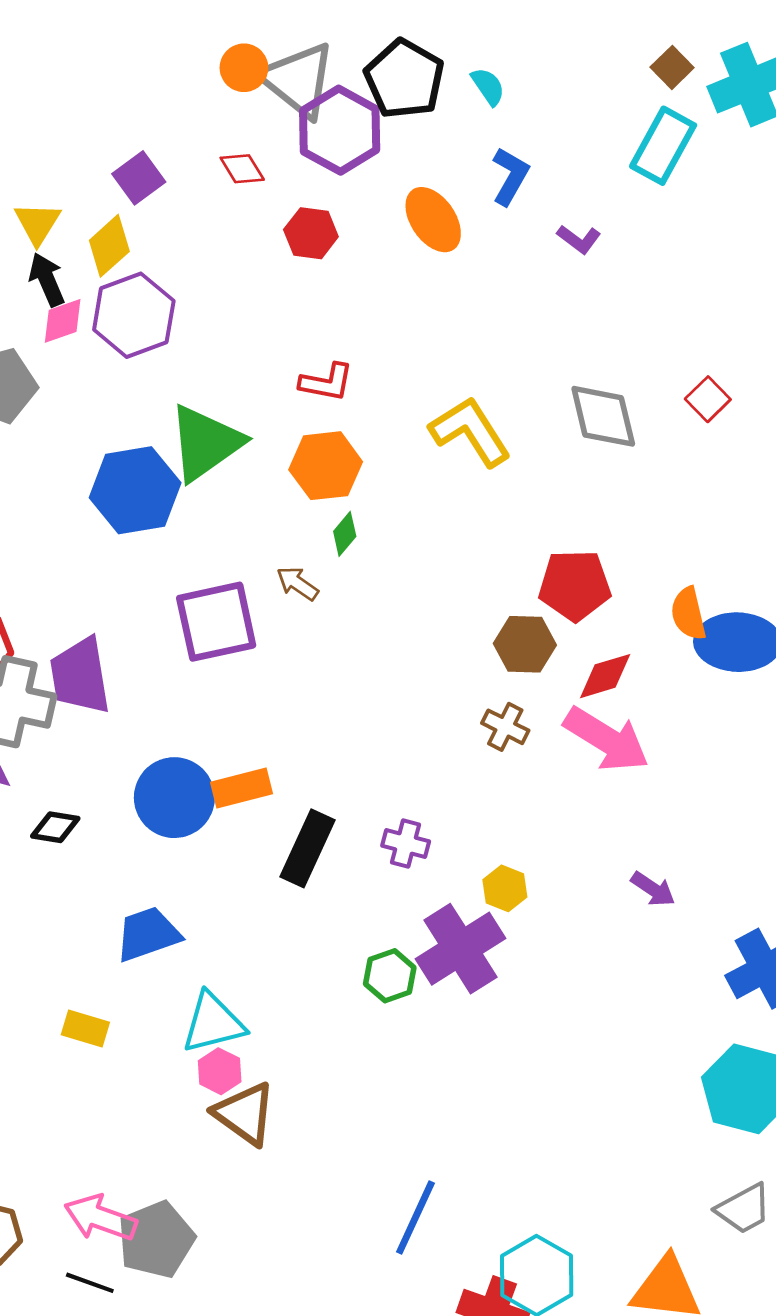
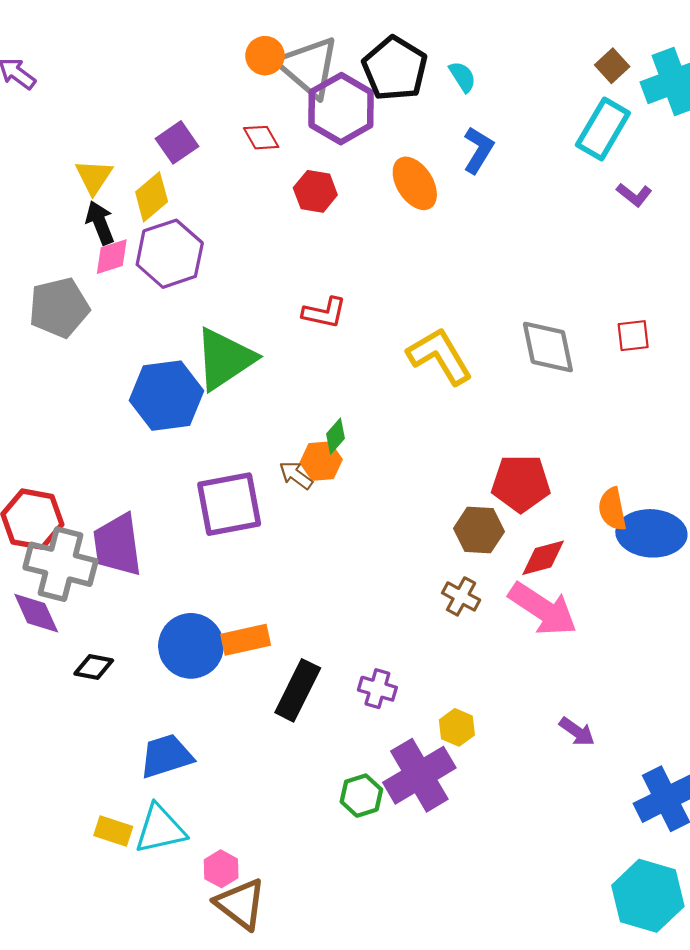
purple L-shape: (579, 239) -> (634, 195), moved
red square: (708, 399) -> (633, 336), turned 36
orange hexagon: (326, 466) -> (321, 461), moved, size x0.7
cyan triangle: (213, 1023) -> (160, 829), moved

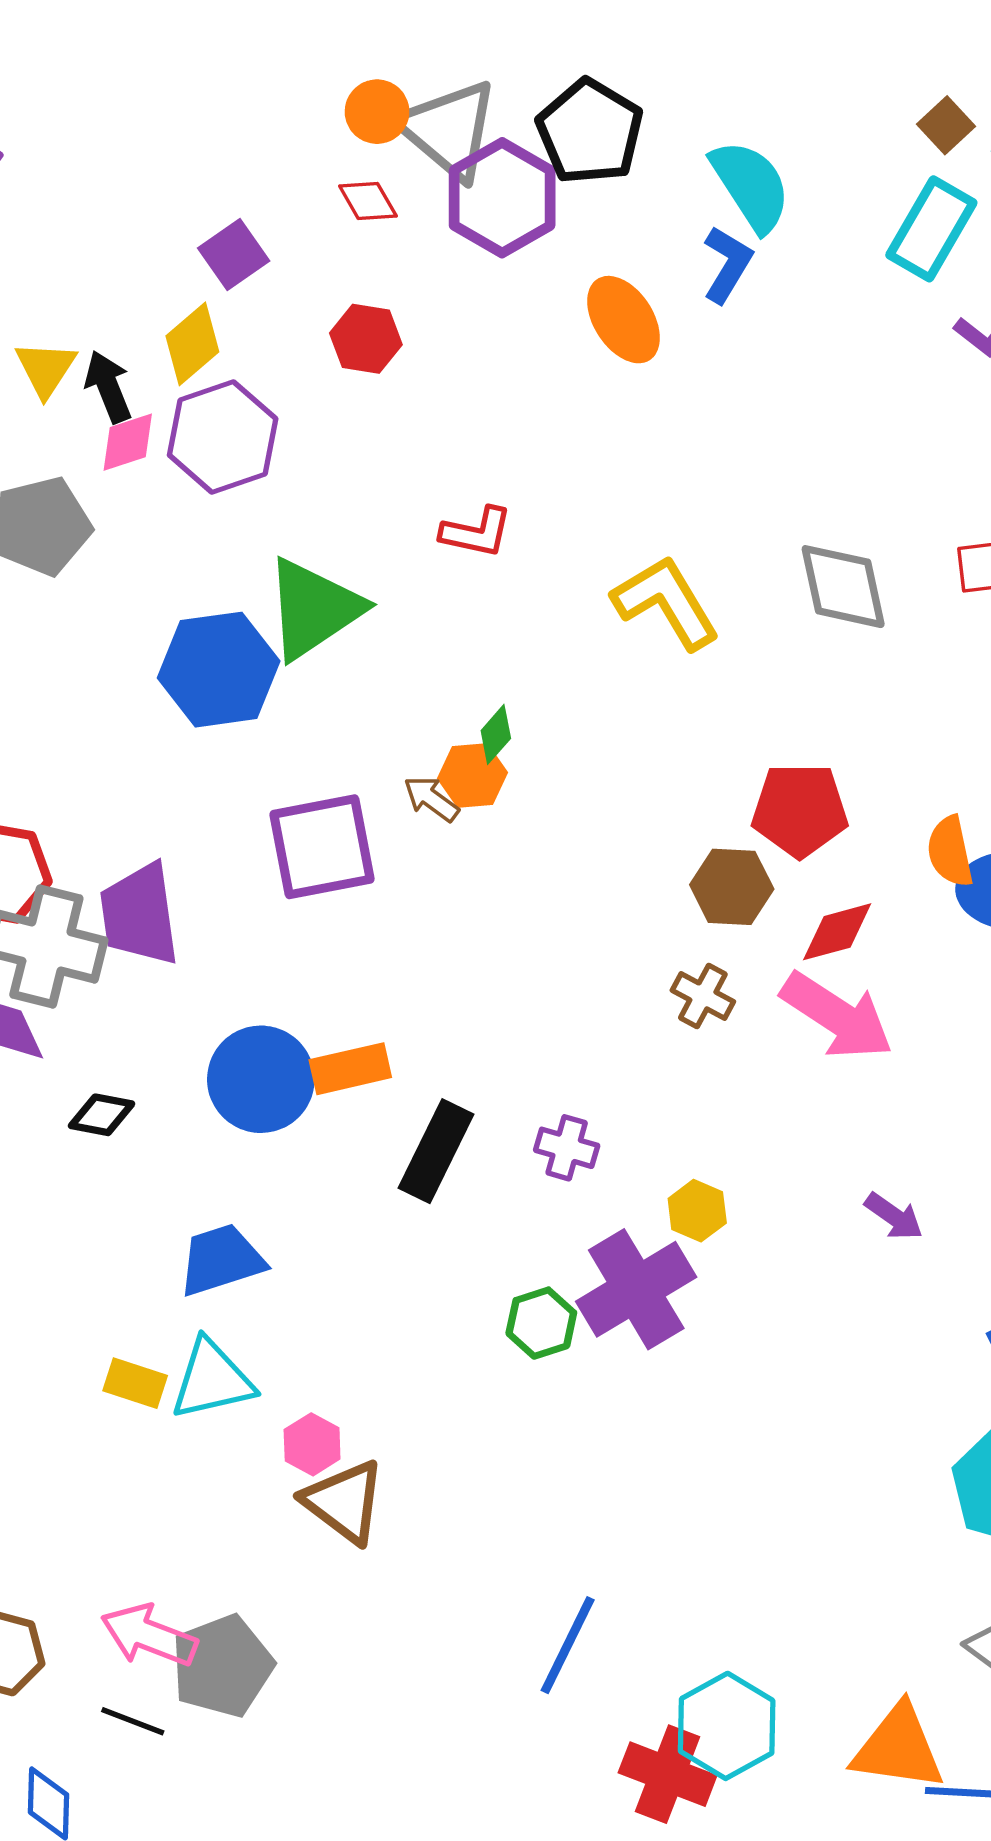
cyan semicircle: (462, 77) -> (751, 186), moved, size x1.8
red diamond: (261, 138) -> (368, 201), moved
yellow triangle: (94, 177) -> (46, 369), moved
red hexagon: (315, 191) -> (366, 339), moved

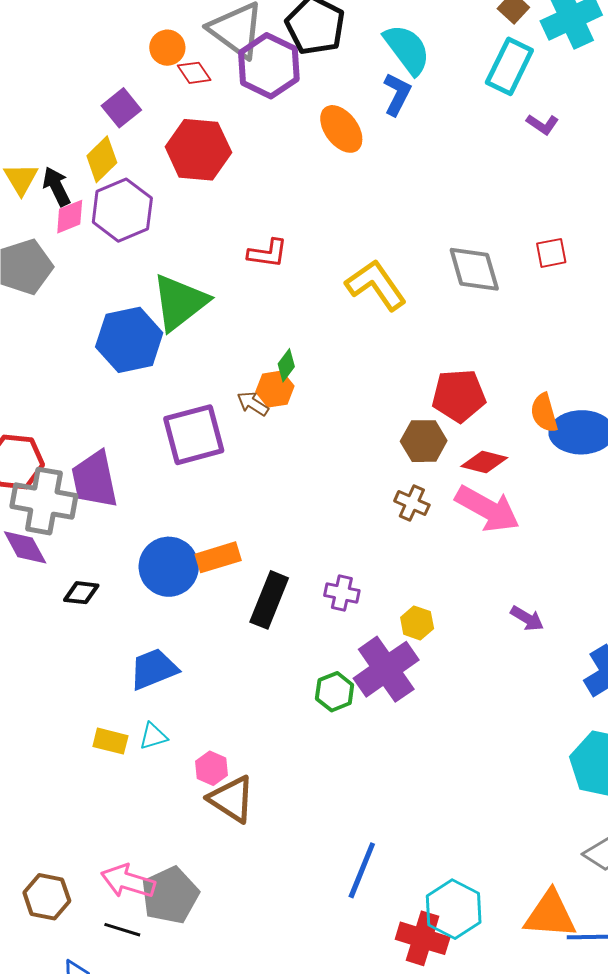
orange circle: (377, 112) -> (167, 48), moved
red hexagon: (366, 339) -> (198, 150), size x1.6
red diamond: (837, 932) -> (484, 462), turned 33
cyan triangle: (212, 1380) -> (153, 736), size x0.6

